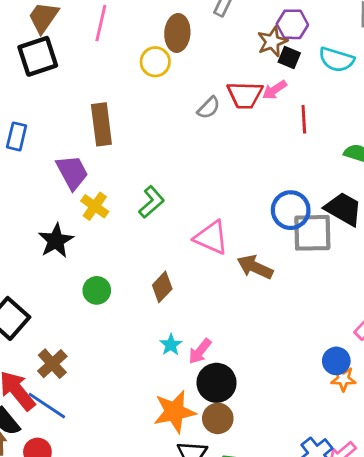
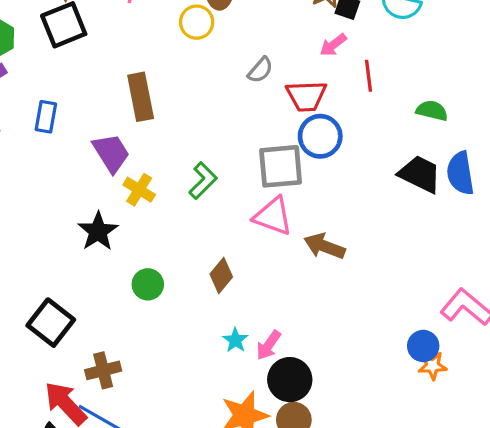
red trapezoid: (245, 95) -> (306, 96), moved
blue circle: (291, 210) -> (320, 136), moved
gray square: (312, 233) -> (281, 166), moved
brown cross: (52, 364) -> (103, 370), turned 32

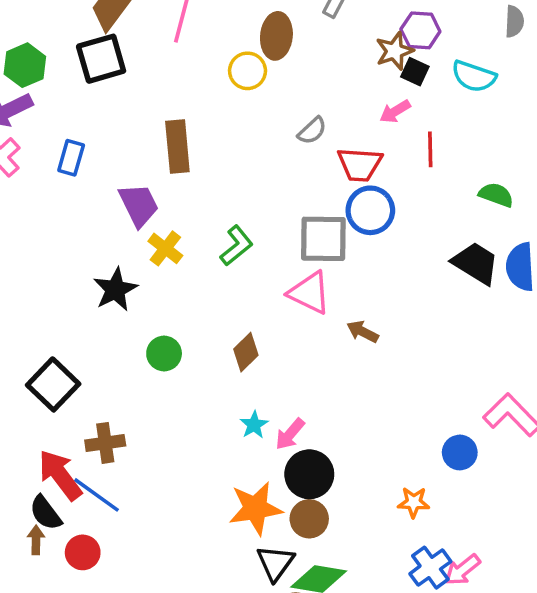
brown arrow: (324, 246) -> (363, 332), size x0.7
orange star: (433, 366) -> (414, 502), moved

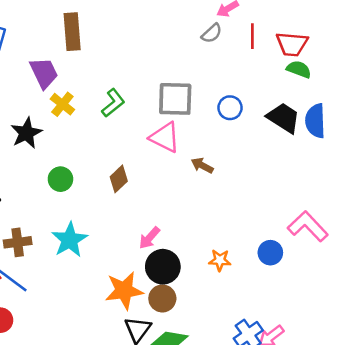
gray semicircle: (312, 131) -> (212, 33), moved
red trapezoid: (360, 164) -> (292, 44), moved
blue circle: (370, 210) -> (230, 108), moved, size x0.7
cyan star: (254, 425) -> (70, 240), moved, size x1.8
orange star: (414, 502) -> (220, 260), moved

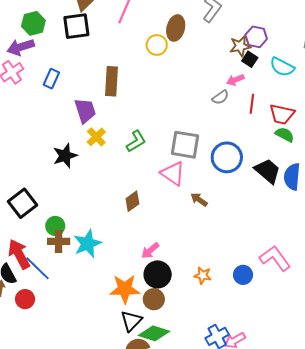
blue circle: (230, 108) -> (227, 157), size x1.6
green circle: (60, 179) -> (55, 226), moved
brown cross: (18, 242) -> (59, 241), moved

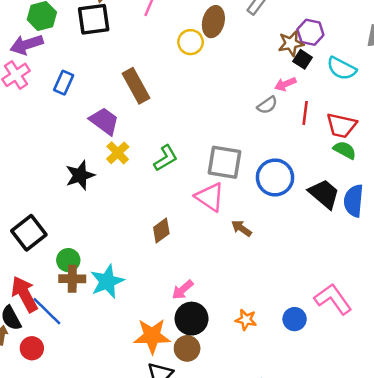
brown rectangle: (111, 81) -> (136, 86), turned -32
purple trapezoid: (85, 111) -> (104, 121), turned -36

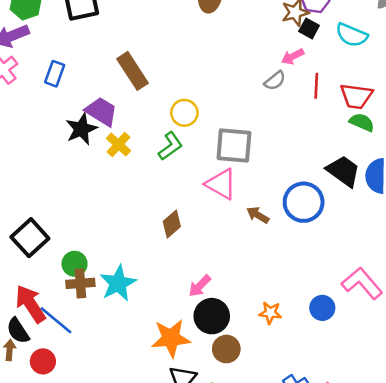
yellow circle: (191, 42) -> (184, 113), moved
black star: (80, 175) -> (81, 129), moved
blue circle: (275, 177) -> (304, 202), moved
brown circle: (187, 348) -> (226, 349), moved

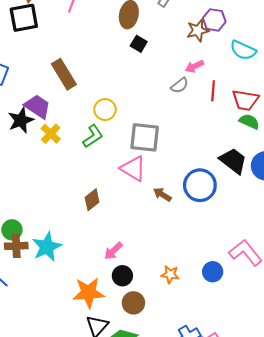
black square: (309, 28) -> (139, 44), moved
black circle: (212, 316) -> (122, 276), size x0.7

